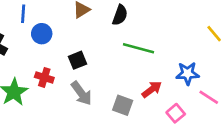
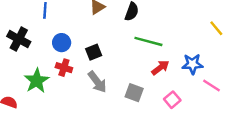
blue circle: (42, 34) -> (62, 43), moved
red arrow: (152, 89) -> (160, 68), moved
pink square: (176, 113) -> (172, 100), moved

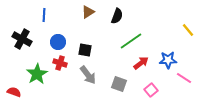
green line: (148, 41) -> (131, 41), turned -50
black square: (94, 52) -> (85, 50), turned 32

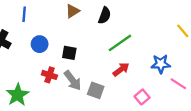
red cross: (60, 63) -> (49, 75), moved
red arrow: (141, 63) -> (121, 69), moved
green star: (37, 74) -> (18, 95), moved
gray square: (119, 84) -> (96, 90), moved

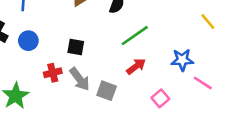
blue circle: (40, 44) -> (28, 41), moved
red cross: (49, 75) -> (53, 73), turned -32

